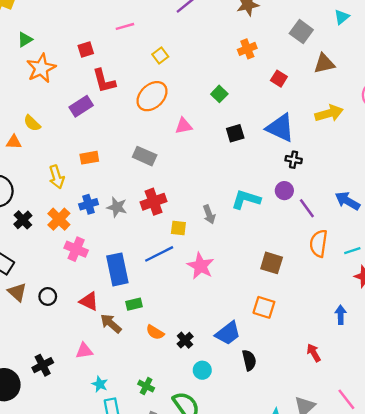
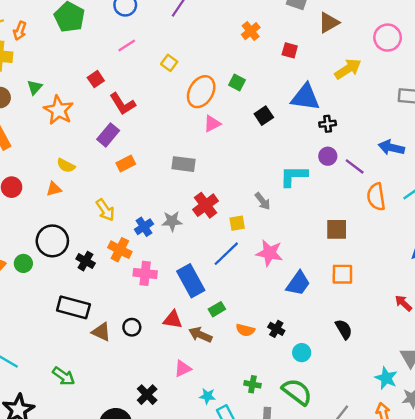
orange ellipse: (152, 96) -> (201, 92), moved
orange rectangle: (89, 158) -> (126, 163), moved
blue trapezoid: (228, 333) -> (298, 283), moved

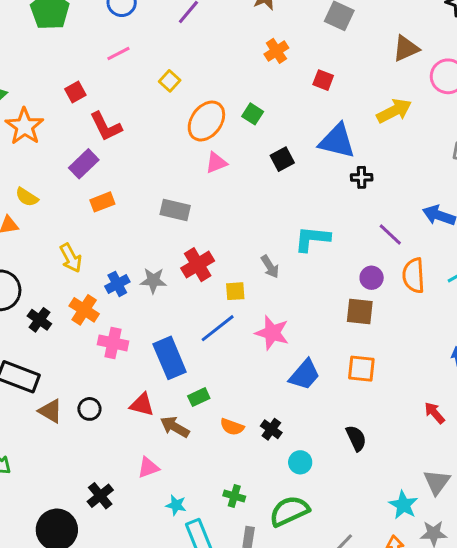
brown triangle: (329, 23) -> (406, 48), moved
purple circle: (328, 156) -> (372, 278), moved
green semicircle: (297, 392) -> (289, 511), turned -68

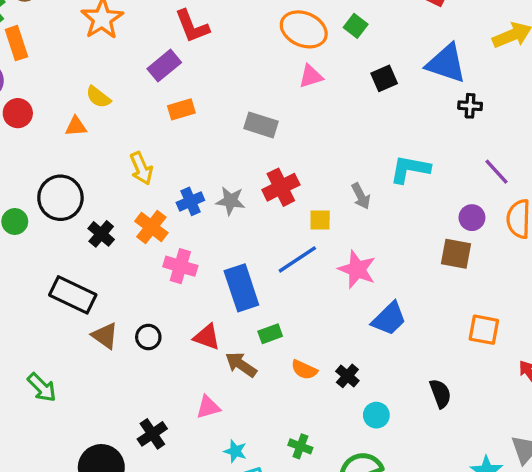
orange ellipse: (206, 121) -> (304, 29), turned 72
orange square: (361, 369) -> (484, 330), moved

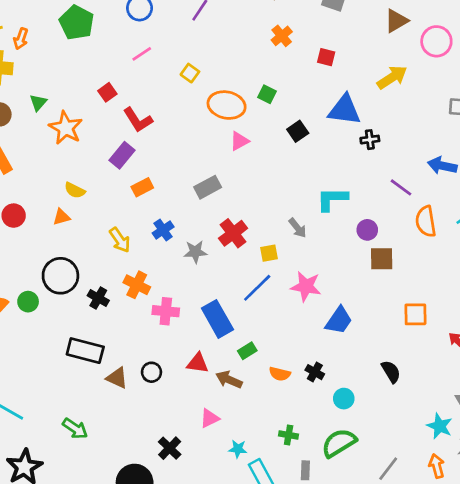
gray rectangle: (261, 125) -> (208, 187), turned -35
blue cross: (190, 201) -> (163, 230), moved
purple circle: (472, 218) -> (367, 230), moved

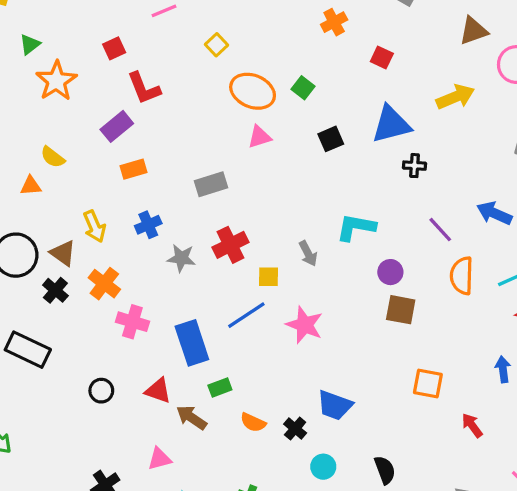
blue triangle: (344, 110) -> (391, 124), turned -33
blue trapezoid: (339, 320) -> (335, 405), moved, turned 64
black semicircle: (391, 372) -> (385, 470), moved
brown triangle: (117, 378) -> (63, 253), moved

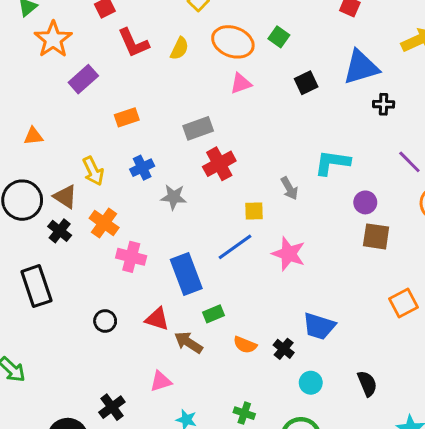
purple rectangle: (117, 126) -> (83, 79), moved
yellow semicircle: (53, 157) -> (179, 48), moved, turned -100
red cross: (230, 245) -> (219, 164), moved
black rectangle: (28, 350) -> (36, 286), turned 48
orange square: (428, 384) -> (403, 303), turned -36

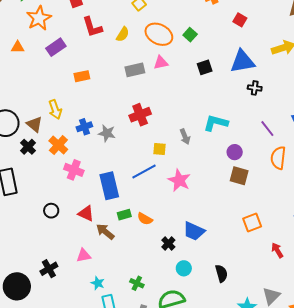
gray rectangle: (198, 128) -> (135, 70), moved
orange triangle: (33, 136) -> (18, 47), moved
blue cross: (142, 168) -> (84, 127), moved
orange semicircle: (245, 345) -> (145, 219), moved

